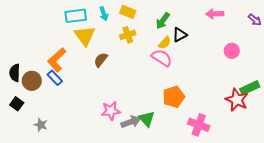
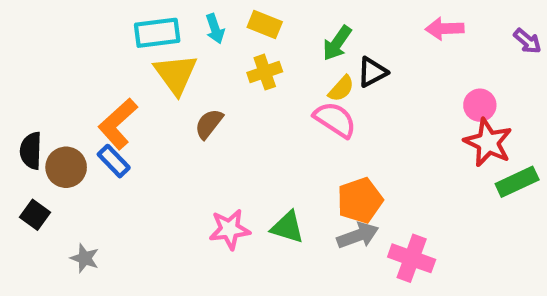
red star: (237, 100) -> (488, 142), moved
green triangle: (147, 119) -> (287, 227), moved, turned -30
gray arrow: (131, 122) -> (358, 236), moved

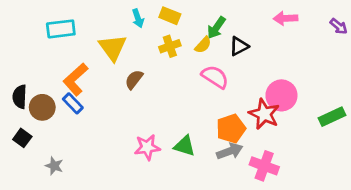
cyan rectangle: (157, 33) -> (61, 29), moved
yellow semicircle: (341, 89) -> (203, 45), moved
pink circle: (480, 105) -> (281, 95), moved, size x1.5
red star: (488, 142) -> (264, 114), moved

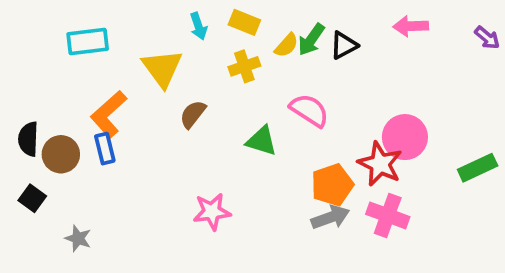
yellow semicircle: (203, 45) -> (286, 45), moved
black triangle: (239, 46) -> (344, 45), moved
blue rectangle: (73, 103) -> (105, 149), turned 30
green triangle: (184, 146) -> (262, 141), moved
pink cross: (264, 166) -> (388, 215), moved

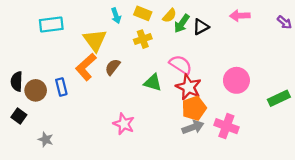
yellow semicircle: (286, 45) -> (170, 16), moved
orange L-shape: (109, 114) -> (86, 67), moved
red star: (380, 164) -> (188, 87), moved
pink star: (212, 212) -> (124, 124), turned 30

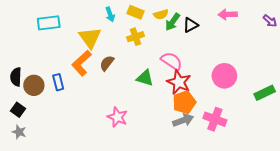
yellow semicircle: (170, 16) -> (161, 14), turned 32
gray star: (46, 139) -> (19, 132), moved

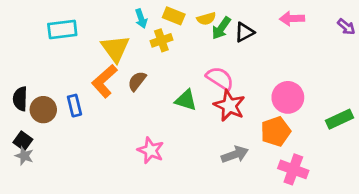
yellow cross: (135, 37) -> (161, 40), moved
orange pentagon: (184, 102) -> (276, 131), moved
pink cross: (215, 119) -> (293, 169), moved
gray star: (19, 132) -> (24, 156), moved

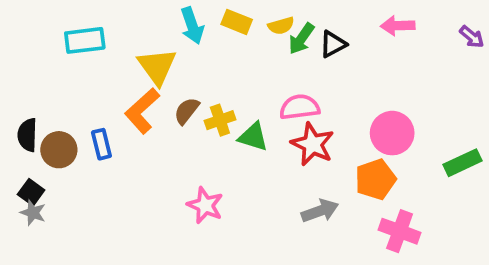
cyan arrow: (141, 19) -> (192, 26), size x1.4
yellow cross: (161, 40) -> (220, 120), moved
pink semicircle: (220, 78) -> (300, 107), turned -40

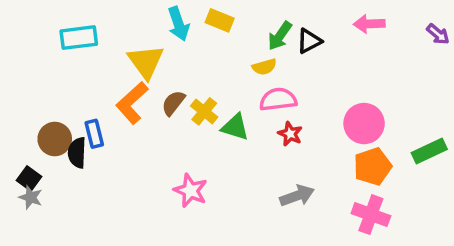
yellow semicircle: (281, 26) -> (264, 67), moved
yellow cross: (220, 120) -> (204, 111), turned -32
black semicircle: (27, 135) -> (77, 153), moved
red star: (313, 144) -> (290, 134), size x0.6
orange pentagon: (375, 179) -> (373, 166), moved

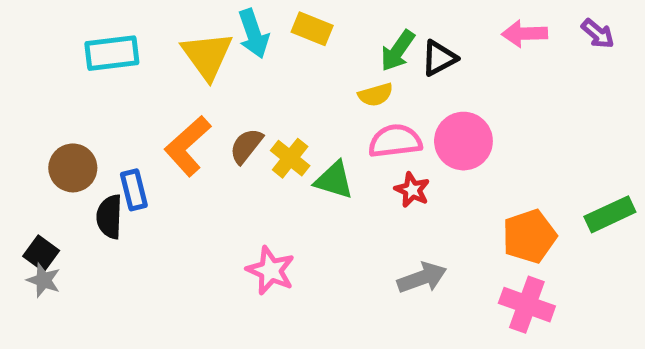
purple arrow: (438, 34) -> (598, 34), moved
yellow triangle: (146, 62) -> (207, 56), moved
pink circle: (364, 124) -> (463, 141), moved
brown circle: (55, 139) -> (73, 168), moved

